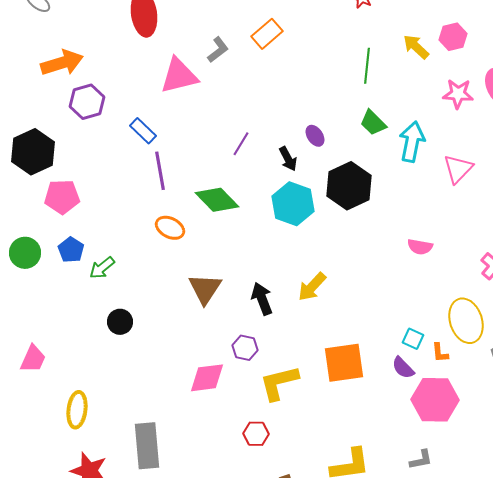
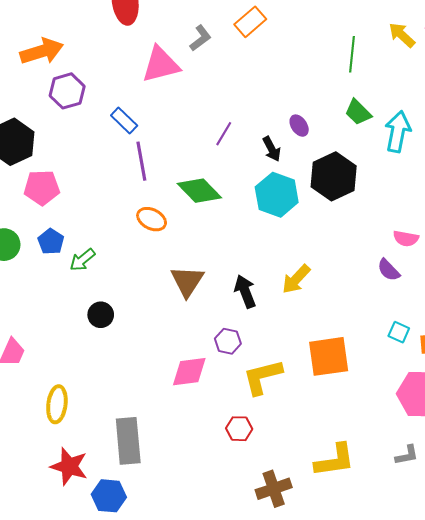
purple semicircle: (403, 368) -> (389, 270), moved

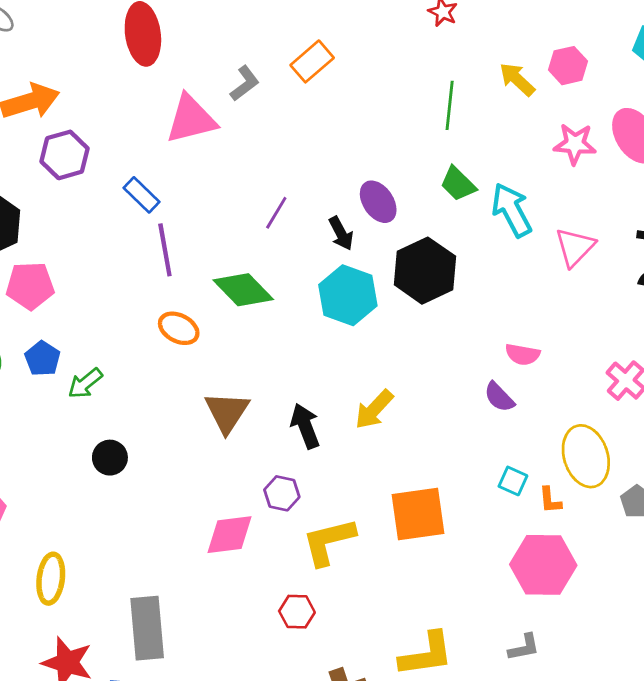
purple ellipse: (299, 126) -> (378, 202), size x1.4
cyan arrow: (398, 132) -> (512, 210), turned -39

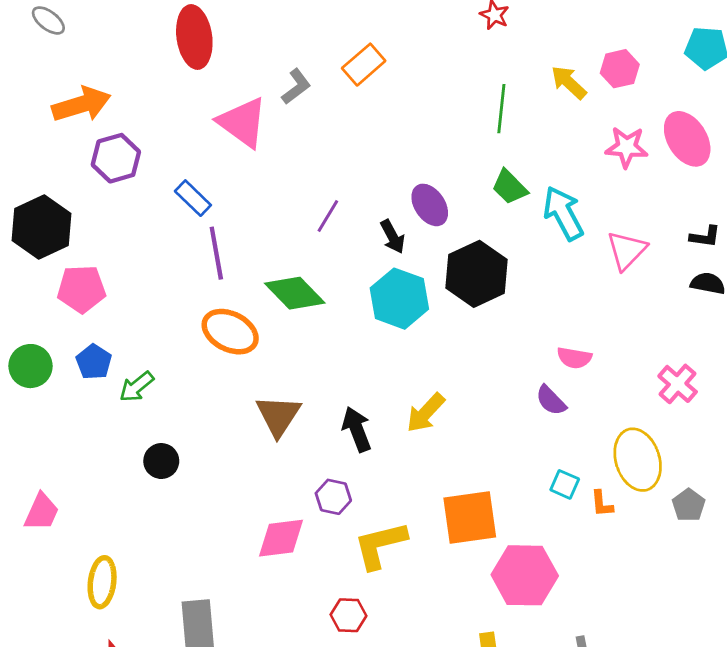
pink triangle: (191, 119) -> (243, 122), turned 50
orange ellipse: (179, 328) -> (230, 332), size x1.4
pink hexagon: (543, 565) -> (525, 575), moved

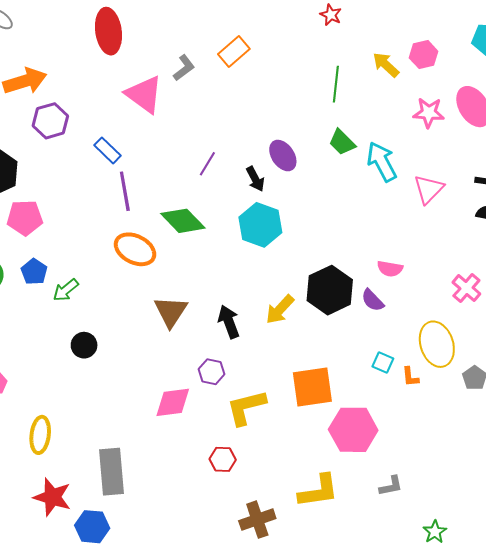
black hexagon: (477, 274) -> (330, 290), moved

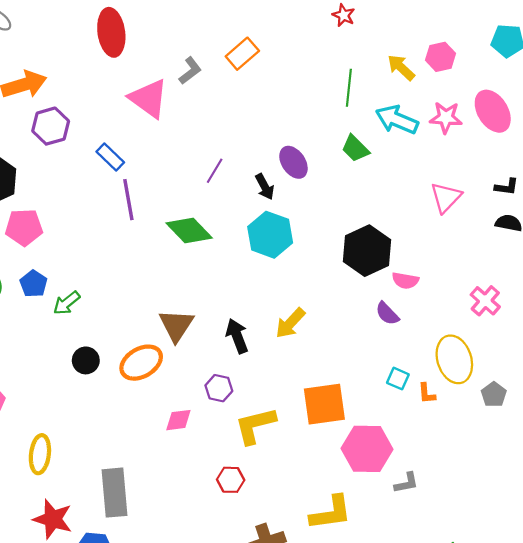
cyan arrow: (382, 162) -> (397, 120), moved, turned -39
orange ellipse: (135, 249) -> (141, 363), moved, turned -57
black hexagon: (330, 290) -> (367, 251), moved
pink diamond: (173, 402) -> (178, 420), size x0.7
gray L-shape: (391, 486) -> (406, 483), moved

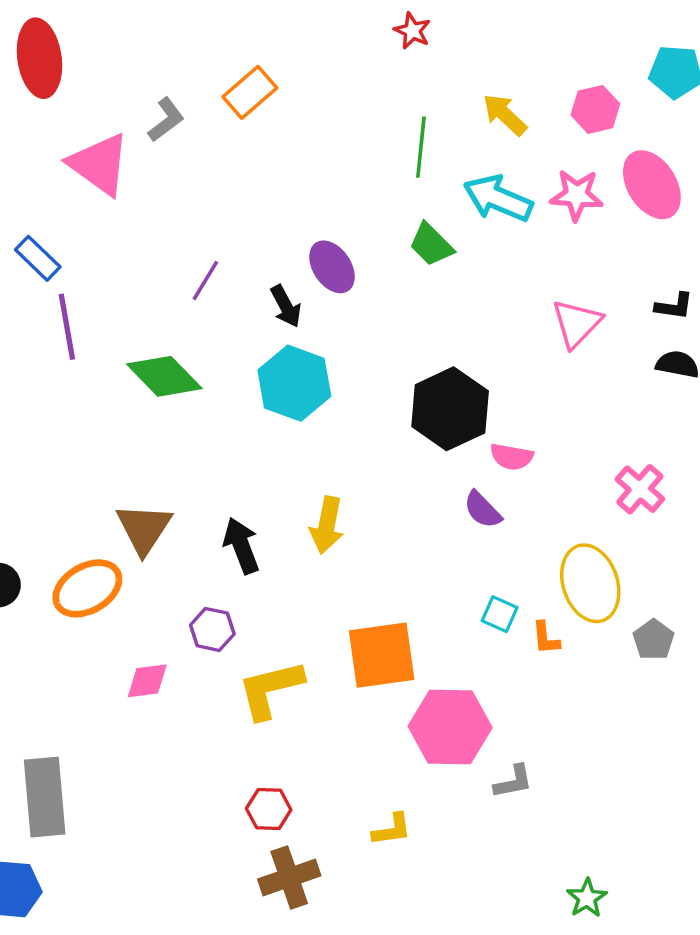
pink hexagon: (441, 57) -> (595, 109), moved
yellow arrow: (290, 323) -> (327, 525), turned -32
red hexagon: (231, 480) -> (269, 809), moved
yellow L-shape: (331, 513) -> (392, 830), size x0.6

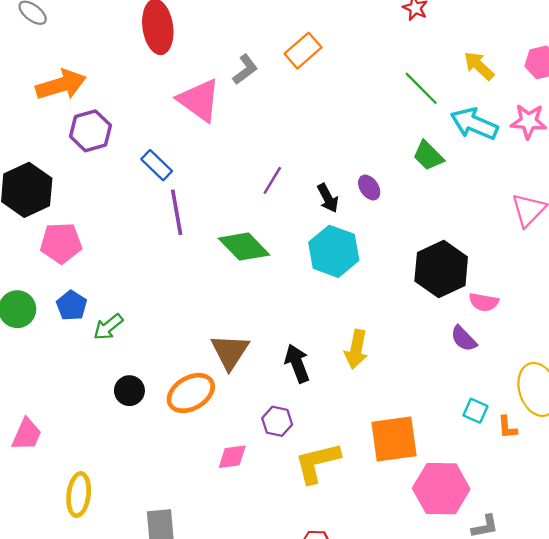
green line: (421, 147) -> (421, 88), turned -51
purple ellipse: (332, 267) -> (369, 188), moved, size x0.7

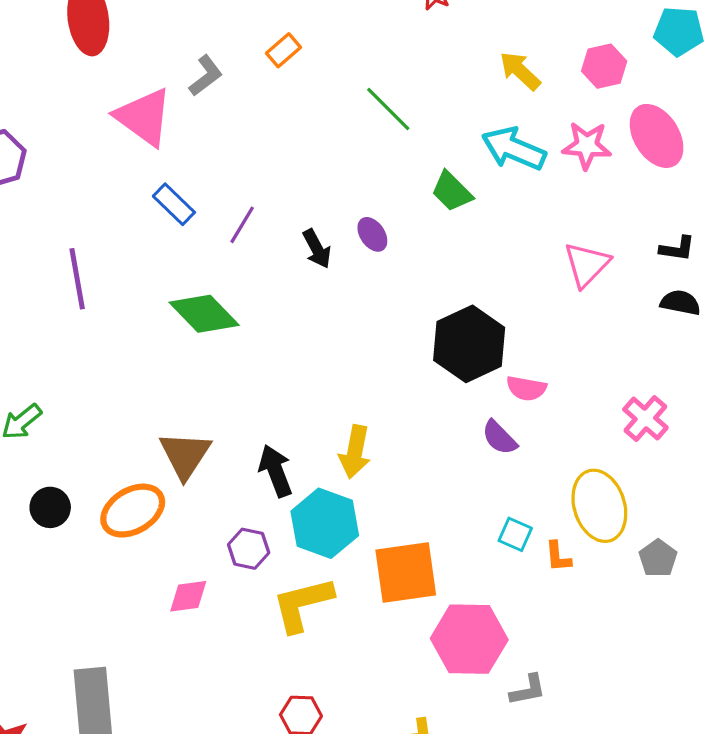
orange rectangle: (303, 51) -> (283, 50), size x0.7
green line: (421, 88) -> (388, 109), moved
blue rectangle: (157, 165) -> (174, 204), moved
purple line: (177, 212) -> (77, 279), moved
cyan hexagon: (334, 251) -> (325, 523), moved

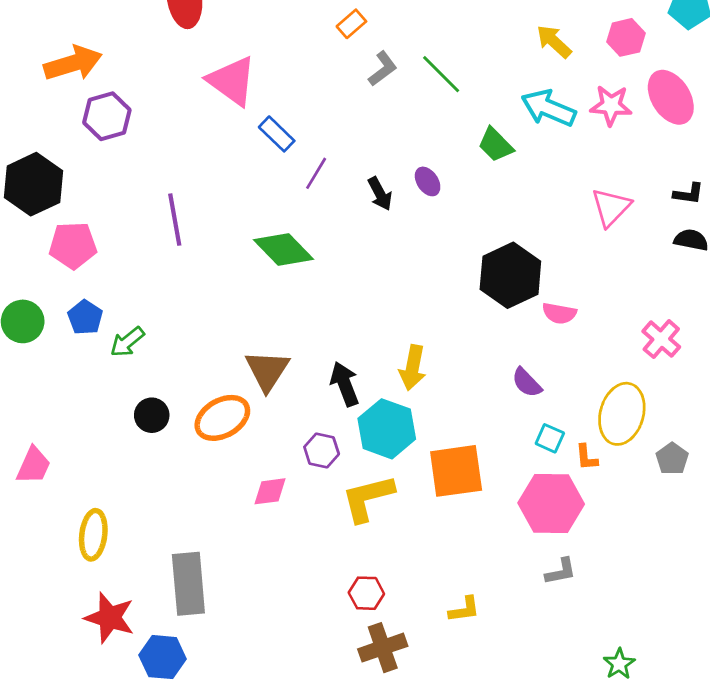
gray L-shape: (206, 76) -> (383, 69), moved
blue rectangle: (174, 204) -> (277, 134), moved
purple semicircle: (499, 438) -> (527, 383), moved
yellow ellipse: (599, 506) -> (622, 414), turned 34
pink hexagon: (469, 639) -> (551, 504), moved

